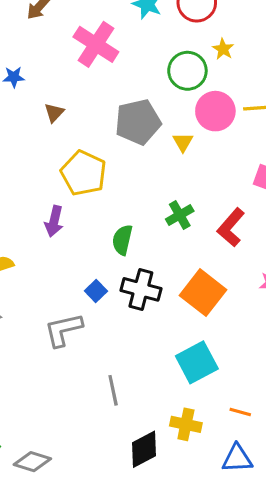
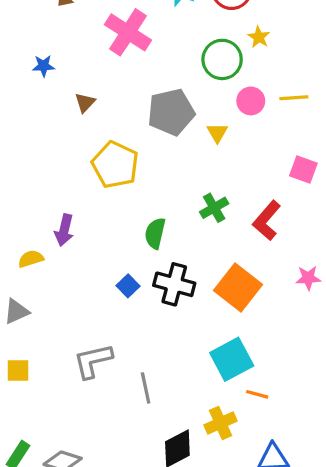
pink circle: (215, 111) -> (251, 101), size x0.7
purple arrow: (54, 221) -> (64, 230), moved
gray L-shape: (63, 330) -> (93, 361), moved
orange line: (240, 412) -> (257, 394), moved
yellow cross: (186, 424) -> (220, 423), turned -36

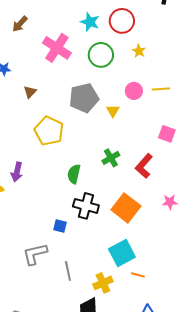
green circle: (222, 59) -> (101, 55), moved
blue square: (128, 286) -> (60, 226), moved, turned -32
yellow cross: (220, 423) -> (103, 283), moved

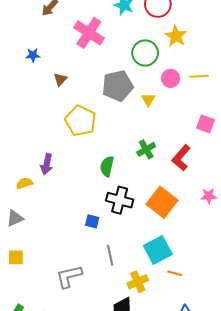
yellow star: (139, 51) -> (176, 36), size x1.5
green circle: (101, 55) -> (145, 53), moved
gray L-shape: (35, 254) -> (69, 276), moved
gray line: (68, 271) -> (110, 255), moved

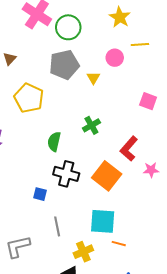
green circle: (145, 53) -> (68, 27), moved
yellow line: (199, 76) -> (140, 45), moved
red L-shape: (181, 158) -> (129, 149), moved
cyan square: (158, 250) -> (103, 221), turned 32

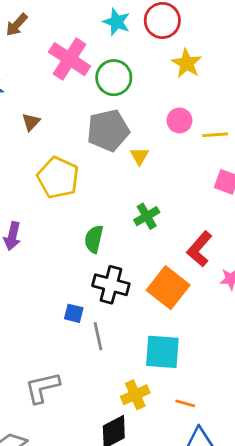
yellow line: (140, 45) -> (215, 135), moved
yellow triangle: (93, 78) -> (139, 156), moved
gray line: (57, 226) -> (98, 336), moved
orange line: (119, 244) -> (185, 403), moved

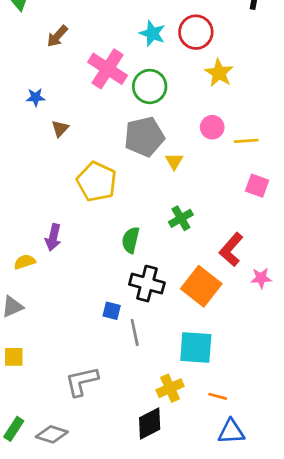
brown triangle: (31, 122) -> (60, 129), moved

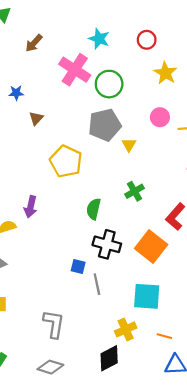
red circle: (196, 32) -> (147, 40), size x0.7
cyan star: (152, 33) -> (99, 39), moved
gray L-shape: (82, 381) -> (54, 324), turned 112
gray diamond: (52, 434) -> (50, 367), moved

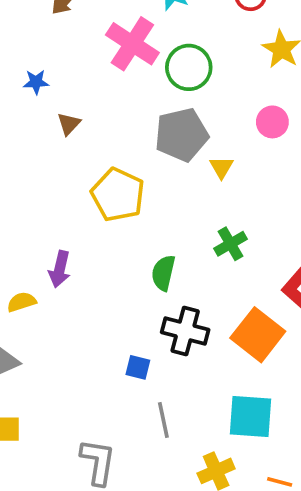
gray line: (97, 284) -> (163, 420), moved

